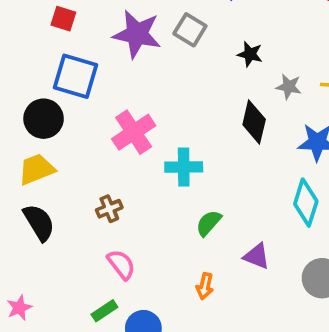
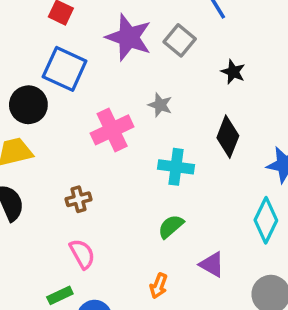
gray star: (289, 87) -> (160, 105), moved
cyan cross: (184, 167) -> (176, 167), moved

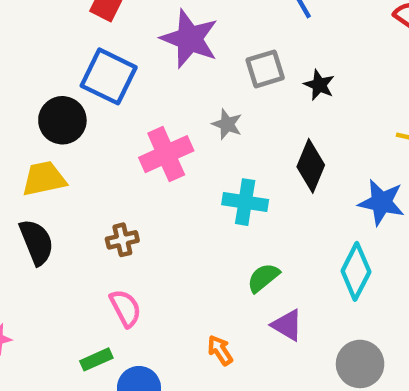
gray square: (180, 40) -> (265, 69), moved, turned 32
green semicircle: (171, 226) -> (263, 278), moved
orange arrow: (159, 286) -> (220, 350), turned 125

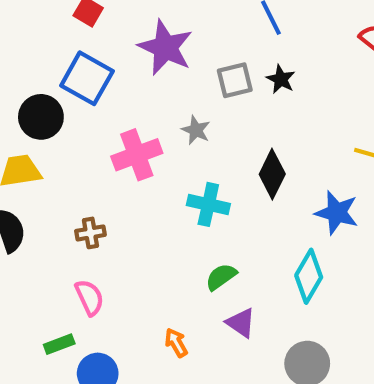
black star: (319, 85) -> (281, 79), moved

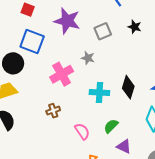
black star: (281, 79) -> (135, 27), moved
black diamond: (272, 174) -> (128, 87), moved
brown cross: (90, 233) -> (53, 111), moved
pink semicircle: (89, 297) -> (82, 131), moved

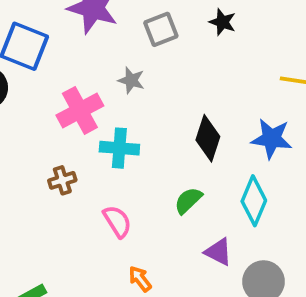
cyan cross: (99, 92) -> (119, 148), moved
green semicircle: (111, 126) -> (188, 200), moved
purple triangle: (124, 146) -> (218, 252), moved

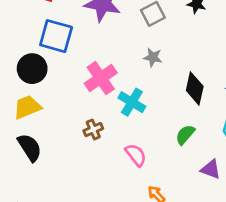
gray star: (131, 80) -> (153, 57), moved
cyan cross: (119, 148) -> (132, 102), turned 32

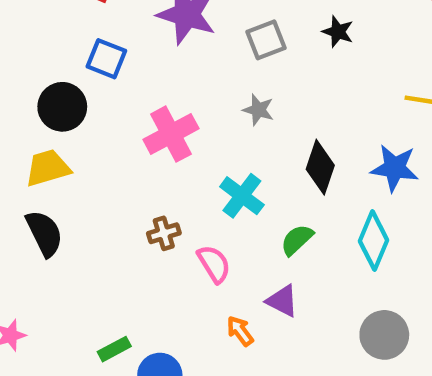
blue square: (56, 36) -> (106, 59), size x0.7
cyan cross: (132, 102) -> (242, 196), moved
brown cross: (93, 130) -> (164, 233), moved
purple triangle: (211, 169) -> (282, 301), moved

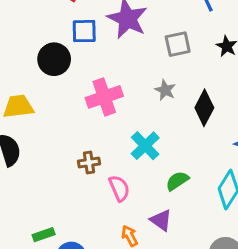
blue square: (106, 59) -> (84, 31), moved, turned -32
black circle: (62, 107) -> (54, 59), moved
black diamond: (320, 167) -> (204, 108), moved

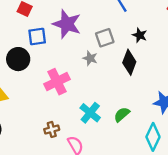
gray star: (165, 90) -> (90, 58), moved
black diamond: (204, 108) -> (129, 62), moved
green semicircle: (177, 181) -> (122, 114), moved

